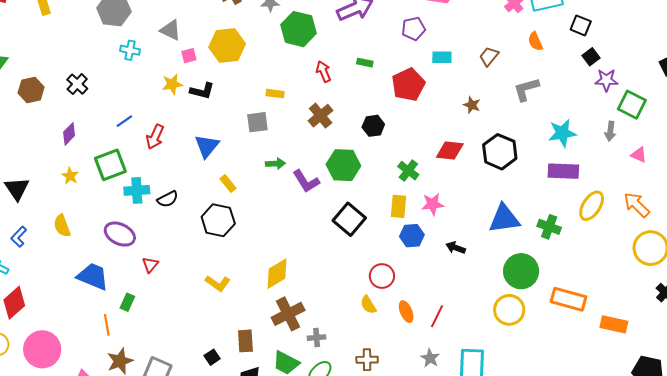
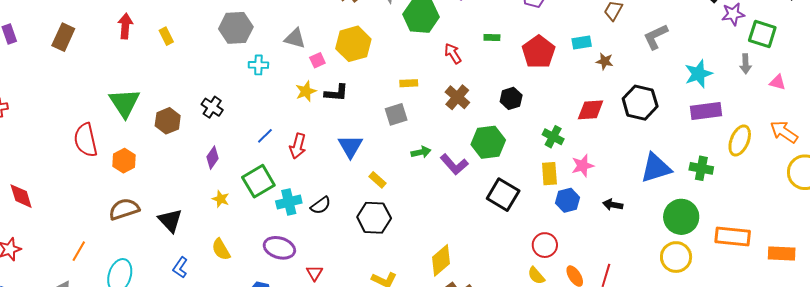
cyan rectangle: (442, 57) -> (582, 42), moved

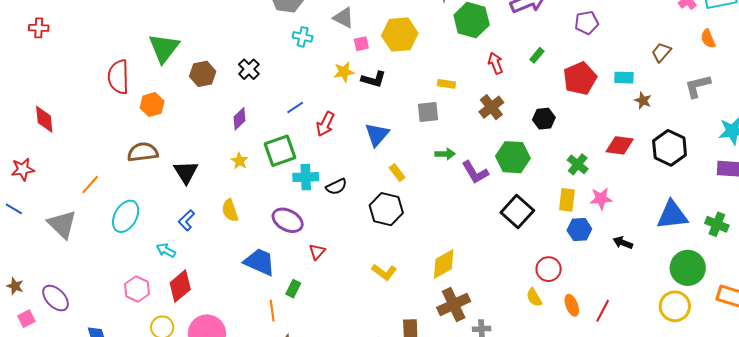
green rectangle: (492, 38) -> (537, 55), turned -63

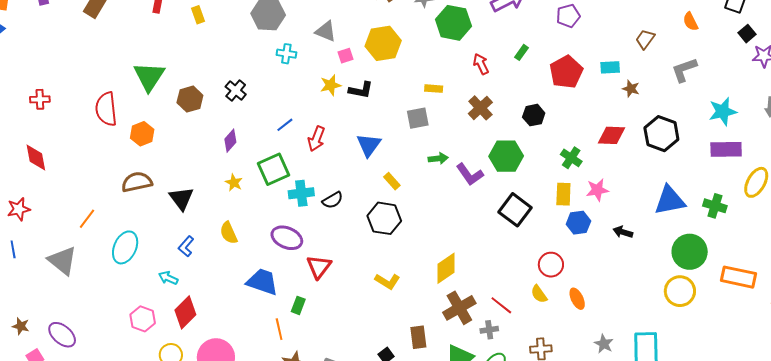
red cross: (39, 28) -> (40, 99), moved
blue line: (14, 209) -> (13, 249), turned 54
red triangle: (317, 252) -> (319, 267), size x1.5
red line: (603, 311) -> (501, 305), moved, turned -75

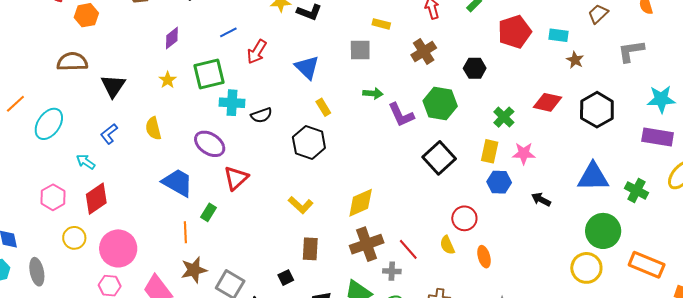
blue triangle: (369, 145) -> (307, 67), turned -32
orange line: (87, 219) -> (15, 104), moved
brown rectangle: (418, 337) -> (310, 249), moved

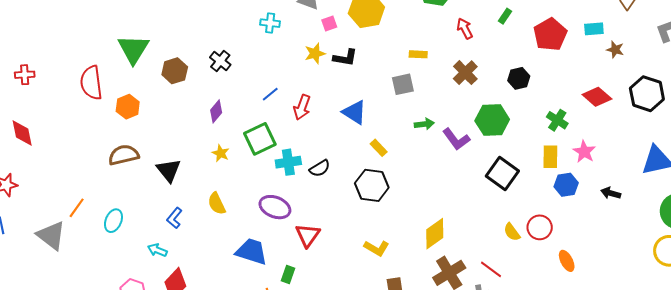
red diamond: (548, 102) -> (597, 97), turned 40
cyan ellipse: (49, 124) -> (113, 221), size x0.7
pink star: (524, 153) -> (584, 152), turned -30
yellow semicircle: (447, 245) -> (512, 232), moved

